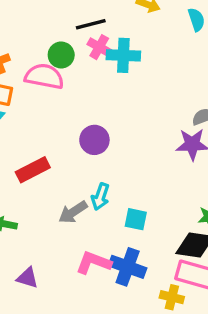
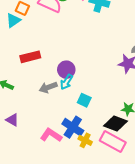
purple circle: (94, 140) -> (66, 70), moved
pink L-shape: (94, 263) -> (51, 135), moved
yellow cross: (172, 297) -> (85, 140), moved

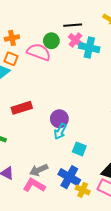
gray arrow: (48, 87) -> (39, 170), moved
pink L-shape: (51, 135) -> (34, 185), moved

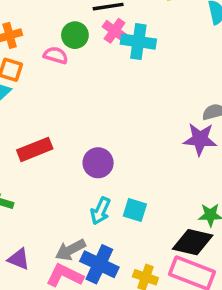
pink semicircle: (39, 52) -> (56, 55), size x0.6
cyan arrow: (60, 131) -> (100, 211), moved
blue cross: (69, 177) -> (99, 264), moved

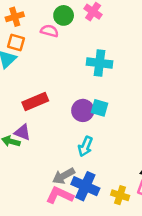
cyan cross: (138, 42) -> (99, 63), moved
cyan square: (135, 210) -> (99, 108), moved
purple triangle: (19, 259) -> (22, 132), moved

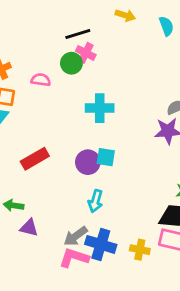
green circle: (64, 15) -> (71, 63), moved
purple triangle: (22, 132) -> (29, 228), moved

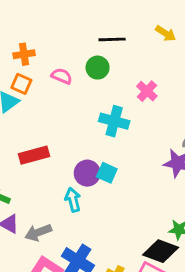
pink cross: (86, 53) -> (147, 91), moved
cyan arrow: (95, 201) -> (73, 200), moved, turned 135
gray arrow: (76, 236) -> (38, 233), moved

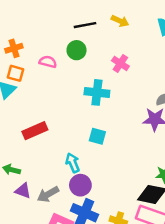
yellow arrow: (166, 33) -> (120, 21), moved
purple circle: (87, 173) -> (80, 185), moved

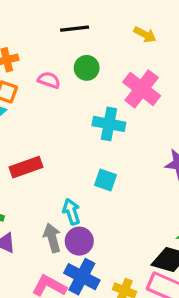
black line: (85, 25) -> (75, 29), moved
pink cross: (120, 63) -> (142, 89), size x1.6
gray arrow: (48, 194) -> (52, 238), moved, turned 100

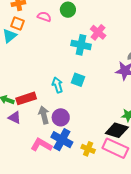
pink cross: (142, 89) -> (98, 32), moved, size x0.7
red rectangle: (26, 167) -> (26, 98), moved
cyan arrow: (71, 212) -> (57, 85), moved

